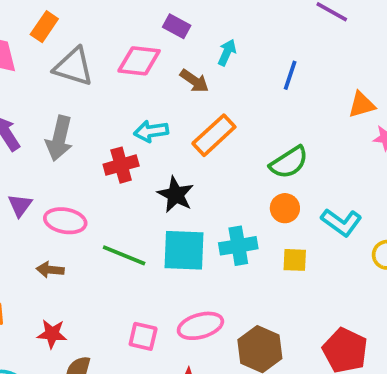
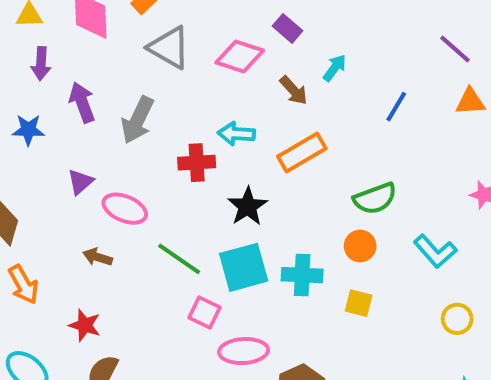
orange triangle: (362, 105) -> (470, 102), moved
cyan L-shape: (341, 222) -> (435, 251), moved
cyan square: (184, 250) -> (244, 267), turned -30
pink square: (143, 336) -> (204, 312), moved

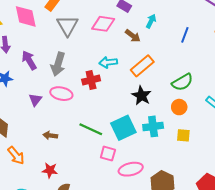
gray triangle: (169, 48) -> (67, 26), turned 40
black star: (248, 206) -> (141, 96), moved
pink ellipse: (125, 209) -> (61, 94), moved

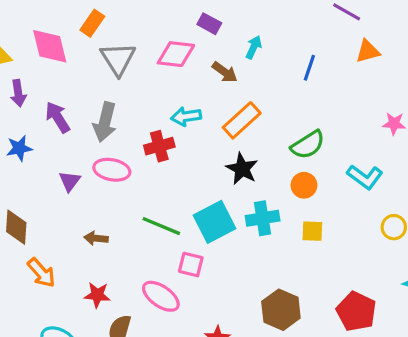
pink ellipse: (131, 169) -> (161, 296), moved, turned 50

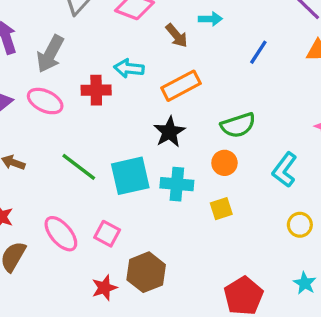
cyan arrow: (254, 47) -> (210, 19), turned 50
cyan L-shape: (365, 177) -> (285, 170), turned 76
yellow square: (312, 231) -> (221, 209), turned -35
pink square: (191, 265) -> (107, 234), moved
brown hexagon: (281, 310) -> (146, 272), moved

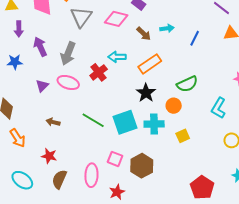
cyan arrow: (210, 19) -> (167, 28), moved
red cross: (96, 90) -> (99, 72), turned -30
orange circle: (224, 163) -> (174, 106), moved
pink ellipse: (61, 234) -> (91, 175), moved, turned 50
brown hexagon: (146, 272) -> (142, 166), moved

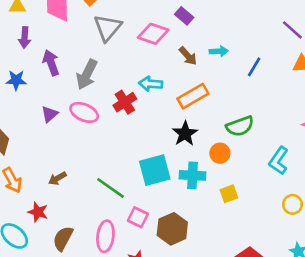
green line: (93, 120) -> (111, 188), moved
brown arrow: (53, 122) -> (57, 178), moved, turned -48
red star: (49, 156) -> (38, 212), moved

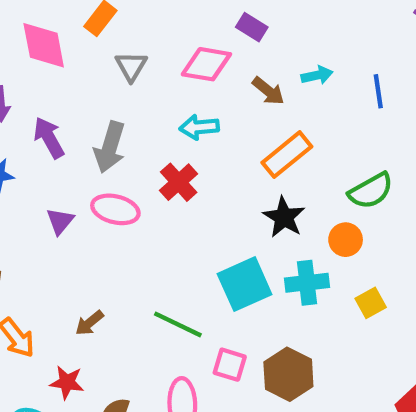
gray triangle: (108, 28) -> (131, 66), size x0.7
blue line: (254, 67) -> (378, 91), turned -30
cyan arrow: (151, 84) -> (199, 127), moved

